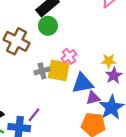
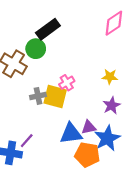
green circle: (48, 26) -> (36, 49), moved
yellow star: (109, 61) -> (110, 77), moved
blue triangle: (82, 83) -> (71, 134), moved

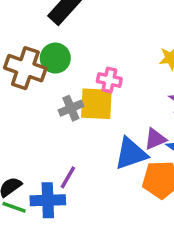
green circle: (36, 49) -> (55, 58), moved
pink cross: (67, 83) -> (109, 80), turned -35

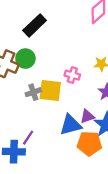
pink cross: (109, 80) -> (72, 75), moved

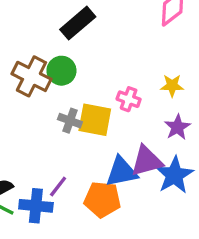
gray cross: (33, 92) -> (70, 121), turned 35
purple triangle: (87, 116) -> (147, 161), size x1.5
orange pentagon: (89, 143) -> (102, 199), moved

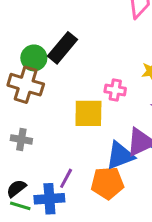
black rectangle: (78, 23) -> (63, 48), moved
green circle: (61, 71) -> (34, 58), moved
gray cross: (70, 121) -> (21, 139), moved

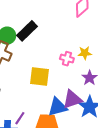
pink cross: (115, 90) -> (67, 59), moved

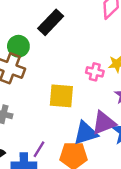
black rectangle: (27, 31) -> (51, 22), moved

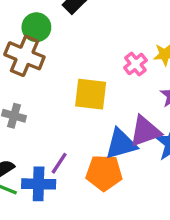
pink cross: (95, 72) -> (135, 64), turned 36

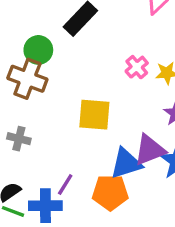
pink cross: (135, 64) -> (137, 67), moved

